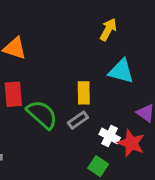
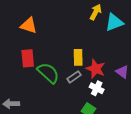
cyan triangle: (121, 71) -> (114, 22), moved, turned -36
red star: (131, 143) -> (96, 69), moved

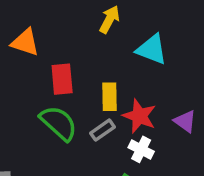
yellow arrow: (96, 12) -> (110, 19), moved
cyan triangle: (114, 22) -> (152, 49), moved, turned 42
red rectangle: (28, 58) -> (62, 79), moved

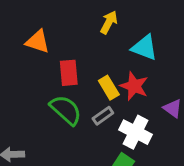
yellow rectangle: (110, 97) -> (109, 88), turned -30
red star: (139, 116) -> (134, 86), moved
white cross: (141, 149) -> (136, 132), size x1.5

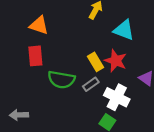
red rectangle: (69, 73) -> (35, 56), moved
green semicircle: (66, 110) -> (61, 80), turned 148

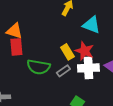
orange triangle: (39, 25) -> (14, 31), moved
white cross: (117, 97) -> (88, 68), moved, turned -30

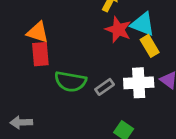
red star: (84, 51) -> (118, 30), moved
yellow rectangle: (67, 52) -> (150, 46), moved

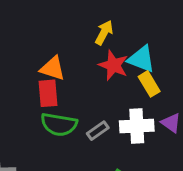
orange triangle: (38, 32) -> (53, 68), moved
red rectangle: (40, 54) -> (48, 93), moved

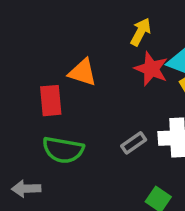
red rectangle: (48, 93) -> (51, 101), moved
green semicircle: (59, 124) -> (63, 150), moved

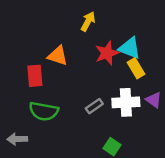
yellow arrow: (141, 32) -> (88, 21), moved
red star: (151, 69) -> (107, 53), turned 30

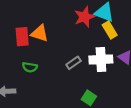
orange triangle: (58, 56) -> (40, 33), moved
green semicircle: (44, 111) -> (30, 67), size x0.6

